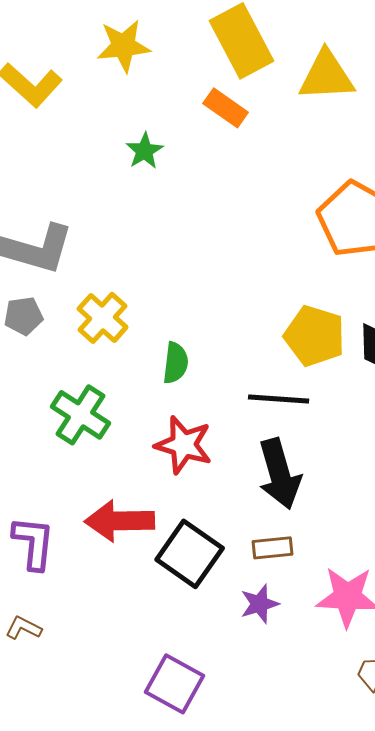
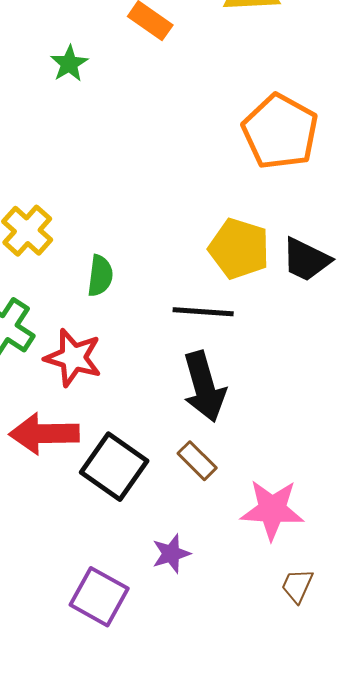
red star: (184, 445) -> (73, 358), moved
brown rectangle: (273, 548) -> (197, 461), turned 51
purple star: (260, 604) -> (171, 554), moved

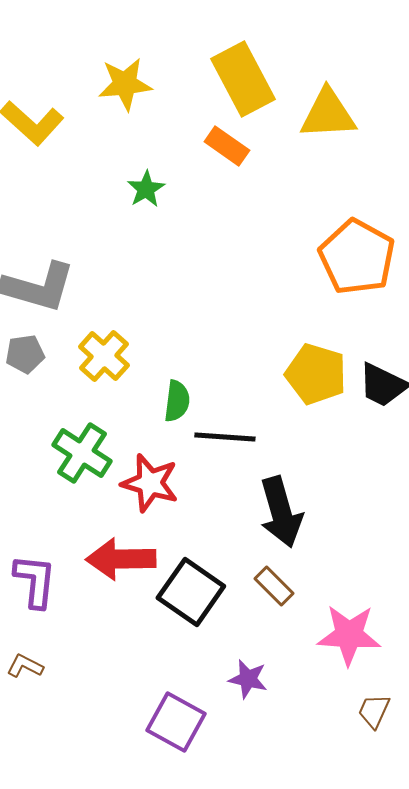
black line: (203, 312) -> (225, 437), moved
purple star: (171, 554) -> (248, 679), turned 30

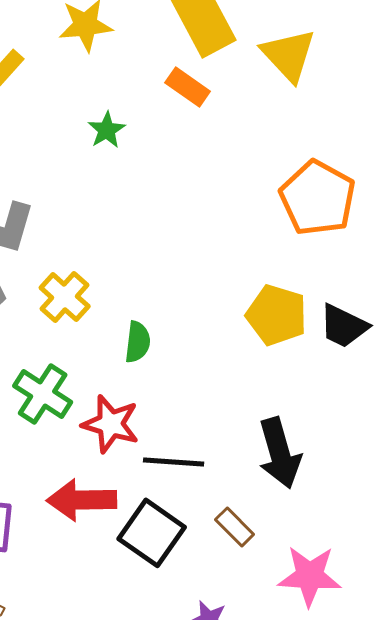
yellow triangle: (328, 114) -> (289, 55), turned 50
black line: (225, 437) -> (174, 462), moved
black arrow: (281, 512) -> (280, 453), moved

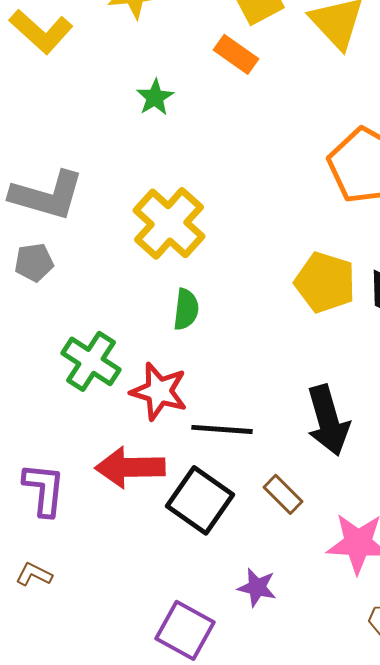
yellow cross: (65, 297) -> (169, 223), moved, size x1.4

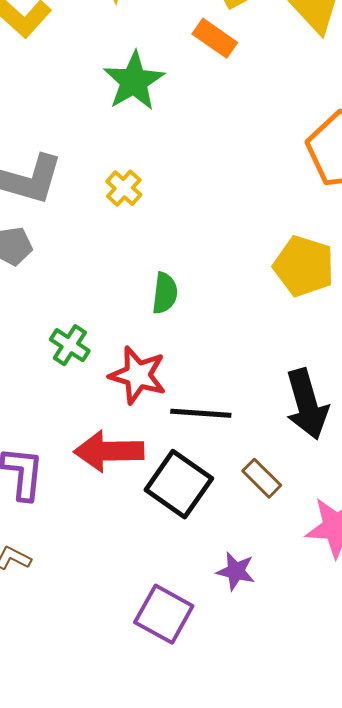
green star: (155, 97) -> (134, 81), size x1.6
yellow cross: (169, 223) -> (124, 188), moved, size x0.5
green cross: (91, 361) -> (70, 345), size x0.7

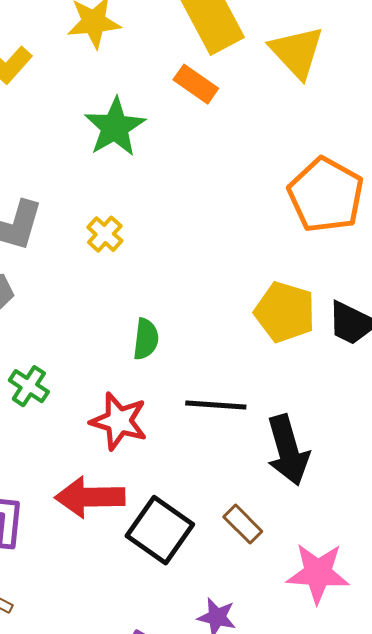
green cross: (70, 345) -> (29, 386), moved
black line: (201, 413) -> (216, 405), moved

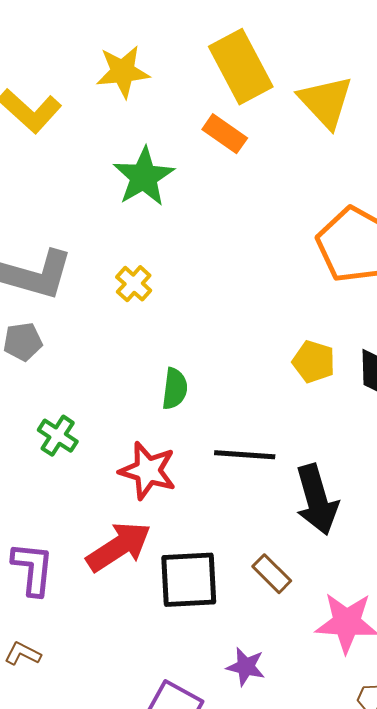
yellow pentagon: (285, 312) -> (314, 362), size x0.7
red arrow: (90, 497) -> (119, 547), turned 148
black square: (160, 530) -> (189, 580), turned -38

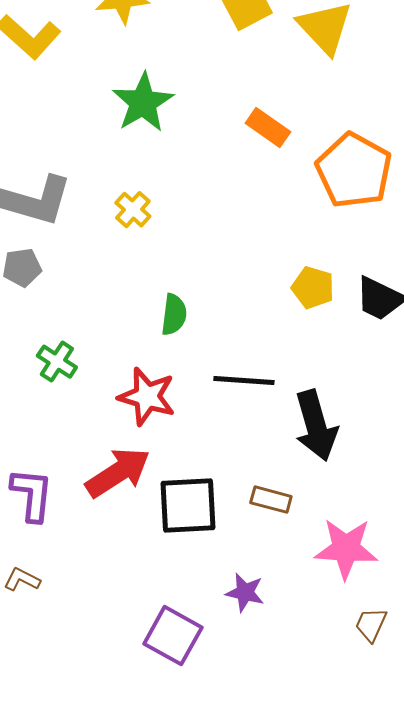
orange rectangle: (225, 134) -> (268, 128), moved
brown rectangle: (272, 574) -> (271, 500), turned -30

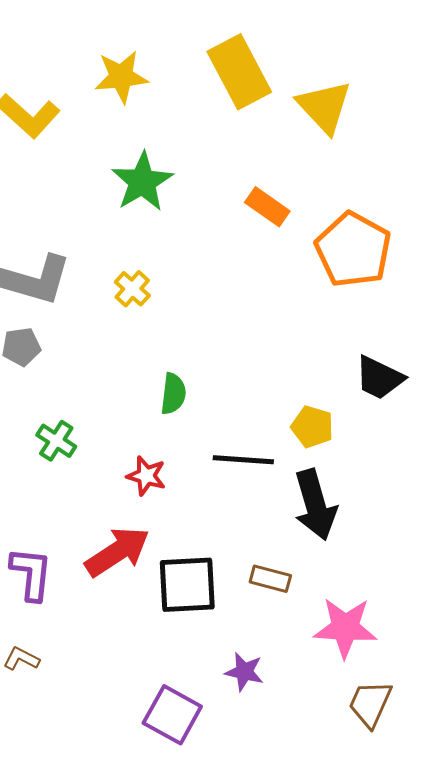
yellow pentagon: (313, 288) -> (312, 427), moved
red star: (147, 397) -> (146, 476), size x0.7
brown trapezoid: (371, 625) -> (370, 704), size x1.4

